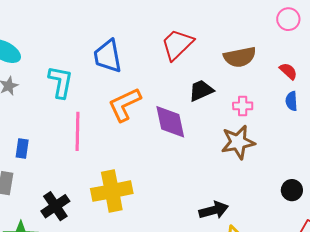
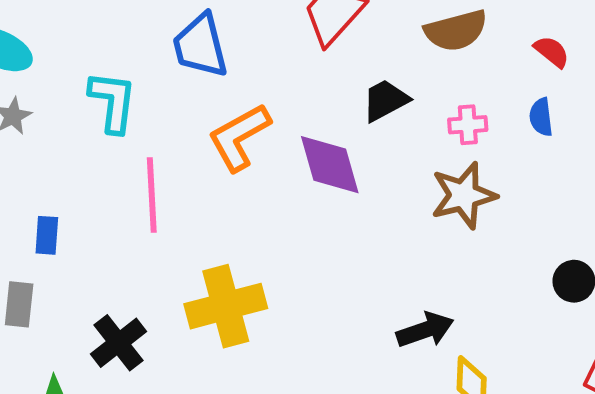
blue semicircle: (291, 101) -> (541, 117), moved

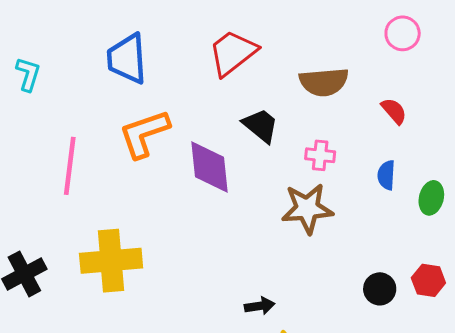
black trapezoid: (385, 100) -> (261, 125), turned 57
cyan L-shape: (113, 102) -> (28, 74), moved, size x0.7
blue semicircle: (541, 117) -> (386, 175), moved
black arrow: (425, 330) -> (260, 306), size x0.7

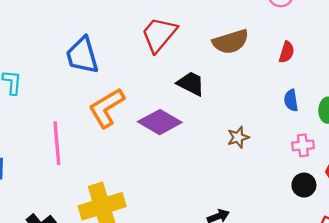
red semicircle: (394, 111) -> (287, 52), turned 70
pink cross: (320, 155) -> (303, 145), moved
purple diamond: (209, 167) -> (160, 122), turned -42
brown star: (307, 209) -> (238, 137), size x0.6

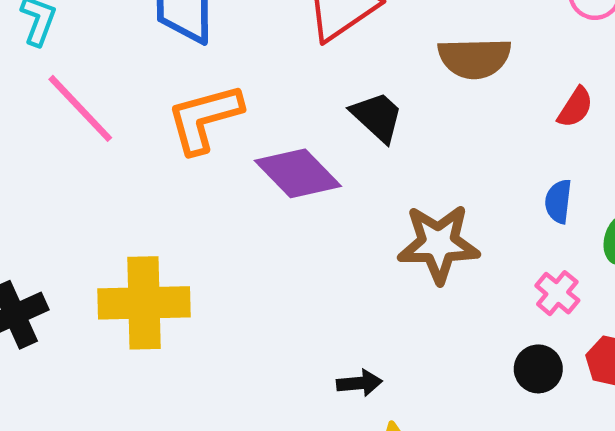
brown star: (238, 137) -> (439, 244), size x1.8
pink line: (57, 143) -> (80, 108), moved, turned -54
pink cross: (303, 145) -> (557, 293), turned 30

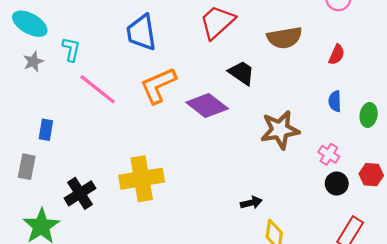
pink cross: (557, 293) -> (329, 154), moved

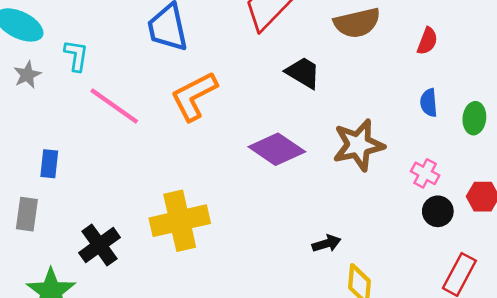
purple diamond: (207, 106) -> (277, 149), moved

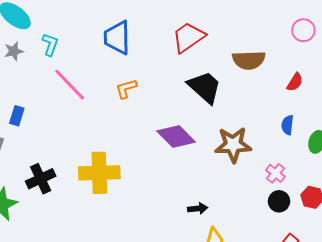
black trapezoid: (303, 73) -> (205, 87), size x1.4
orange L-shape: (194, 96) -> (126, 89), size x0.6

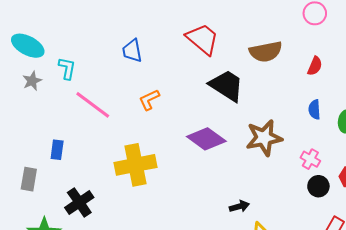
red trapezoid: (188, 37) -> (203, 39), turned 84
blue trapezoid: (117, 38) -> (132, 51), size x0.7
blue rectangle: (17, 116) -> (57, 150), moved
yellow cross: (99, 173) -> (136, 165), moved

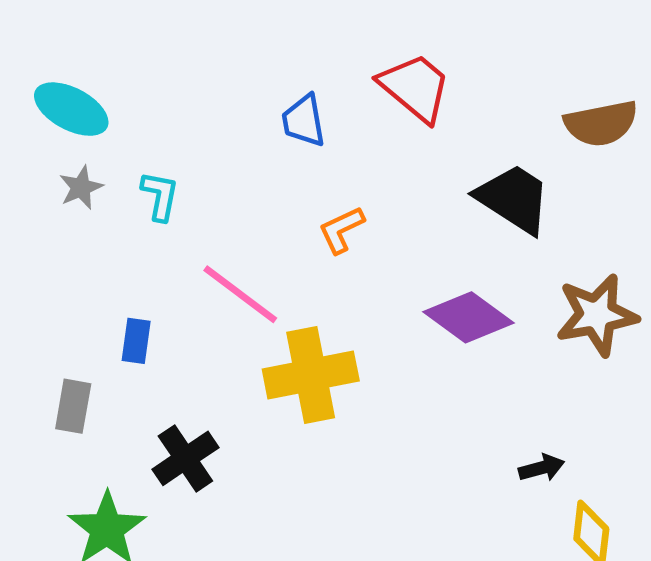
red trapezoid: (203, 39) -> (415, 87), moved
cyan L-shape: (67, 68) -> (160, 196), moved
pink line: (93, 105) -> (240, 294), moved

